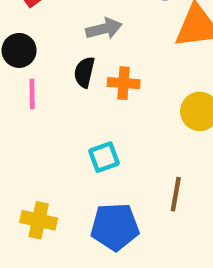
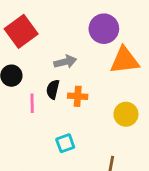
pink line: (32, 94) -> (32, 103), moved

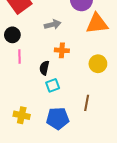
black semicircle: (53, 89) -> (44, 68), moved
pink line: (32, 103) -> (20, 57), moved

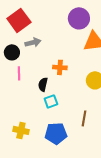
gray arrow: (53, 25) -> (33, 42), moved

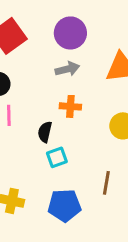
purple circle: (79, 18) -> (70, 33), moved
gray arrow: (33, 42) -> (67, 69), moved

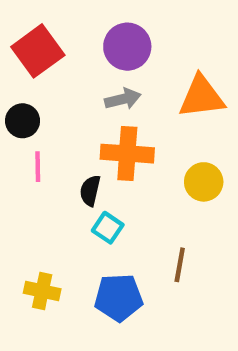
orange cross: (70, 106) -> (127, 154), size x1.6
cyan square: (57, 157) -> (108, 228), turned -36

